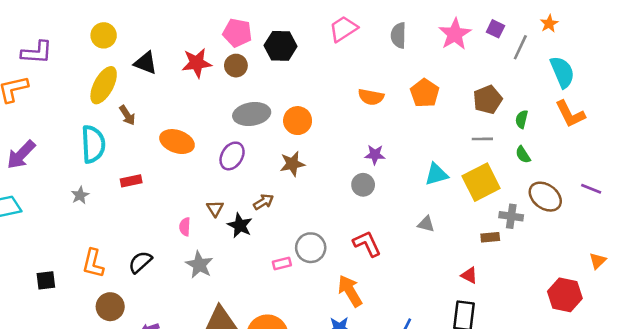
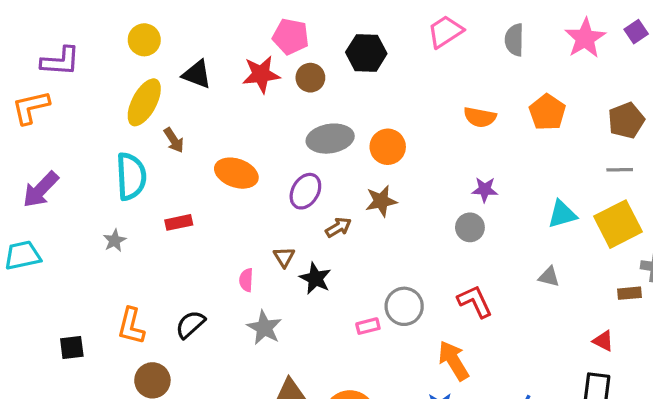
purple square: (495, 29) -> (636, 32), turned 30
pink pentagon: (237, 33) -> (291, 37), moved
brown arrow: (263, 202) -> (338, 227), moved

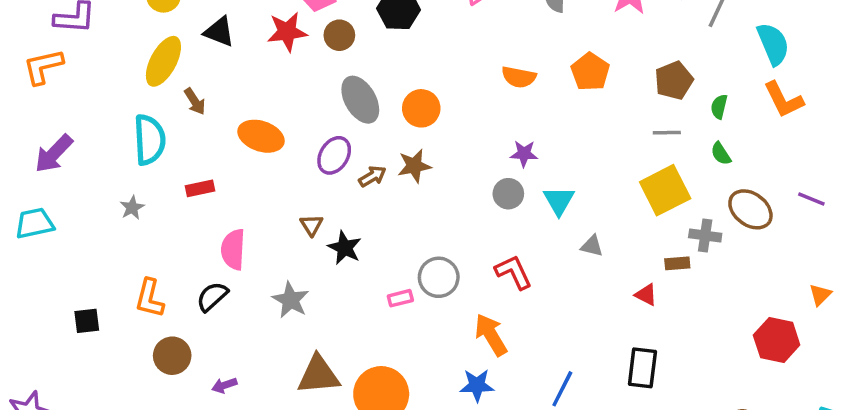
gray ellipse: (330, 139) -> (360, 100), turned 69
cyan triangle: (562, 214) -> (559, 201), moved, turned -44
brown arrow: (338, 227) -> (372, 176), moved
pink semicircle: (246, 280) -> (233, 249), moved, size x1.6
red triangle: (603, 341) -> (646, 295), moved

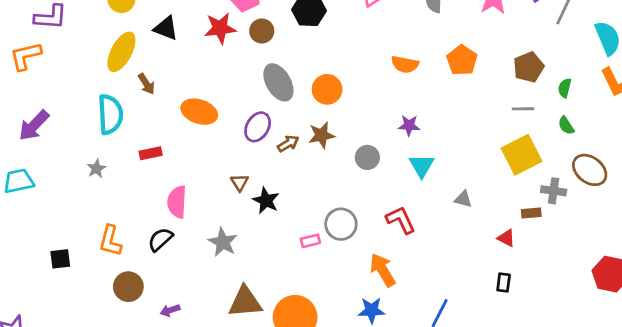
gray circle: (508, 194) -> (367, 157), moved
cyan triangle: (559, 201) -> (422, 166), moved
black rectangle: (642, 368) -> (504, 282), moved, size x0.6

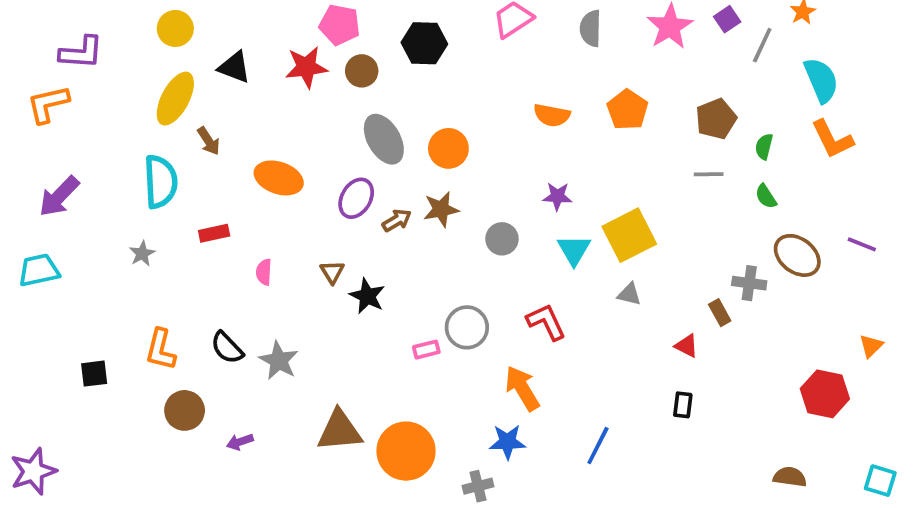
yellow square: (522, 155) -> (629, 235), moved
pink semicircle: (177, 202) -> (264, 272), moved, size x0.6
brown rectangle: (531, 213) -> (720, 313), turned 66
black semicircle: (160, 239) -> (227, 348), turned -92
gray star: (223, 242) -> (279, 361), moved

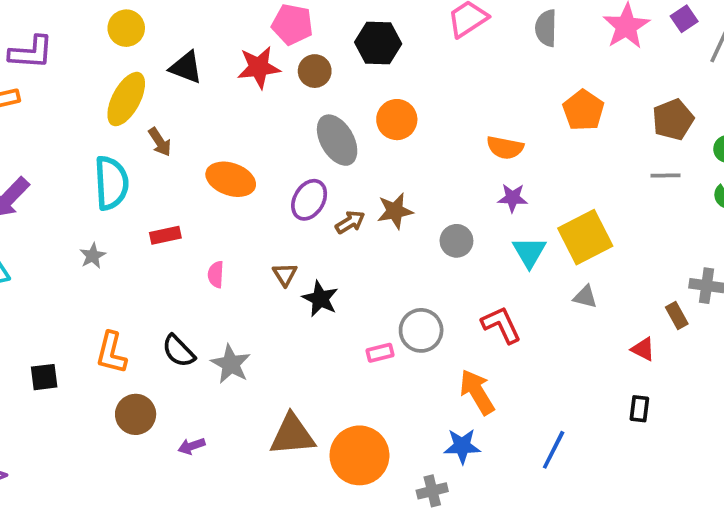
orange semicircle: (552, 115) -> (505, 148), moved
orange circle: (448, 148) -> (397, 120), moved

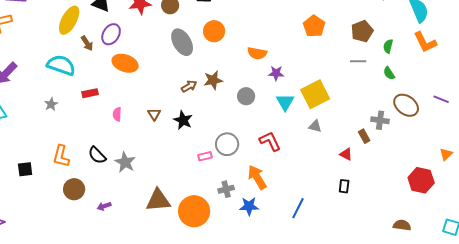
orange semicircle: (505, 148) -> (257, 53), moved
cyan semicircle: (111, 183) -> (61, 65), turned -68
purple ellipse: (309, 200) -> (111, 34), moved
black star: (320, 299) -> (183, 120), moved
gray cross: (432, 491) -> (226, 189), moved

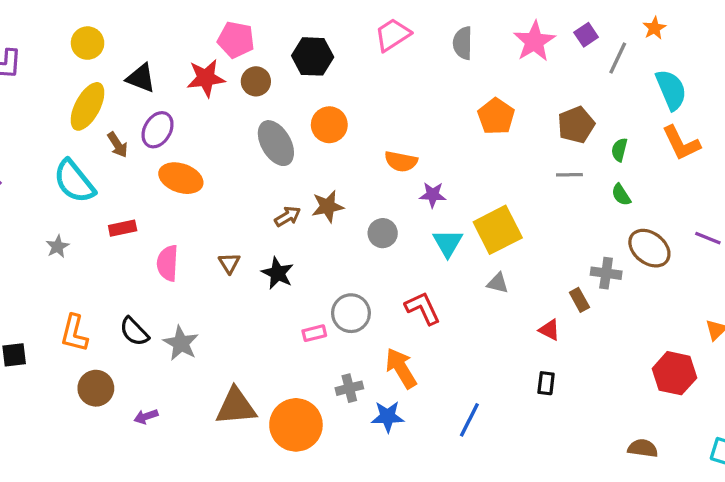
cyan semicircle: (61, 65) -> (74, 181), turned -148
pink semicircle: (117, 114) -> (168, 263), size x1.5

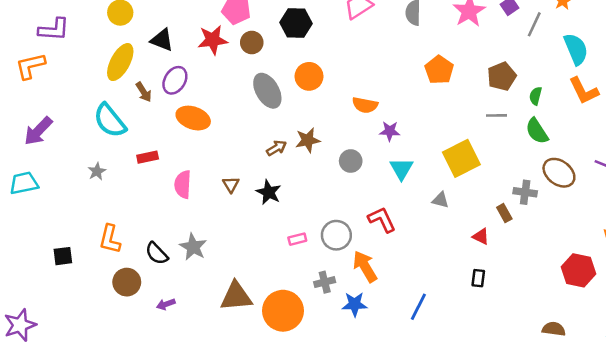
green semicircle: (621, 195) -> (537, 131), size x1.5
yellow square: (498, 230) -> (461, 158), moved
gray circle: (351, 313) -> (336, 235), moved
black semicircle: (134, 332) -> (157, 253), moved

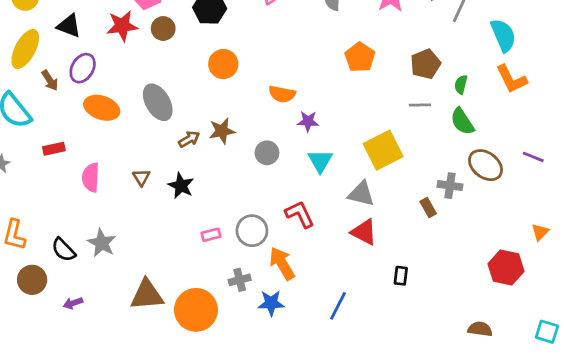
gray ellipse: (267, 91) -> (158, 102), moved
gray triangle: (441, 200) -> (361, 194), size x1.5
red triangle: (481, 237) -> (364, 232), moved, size x1.5

